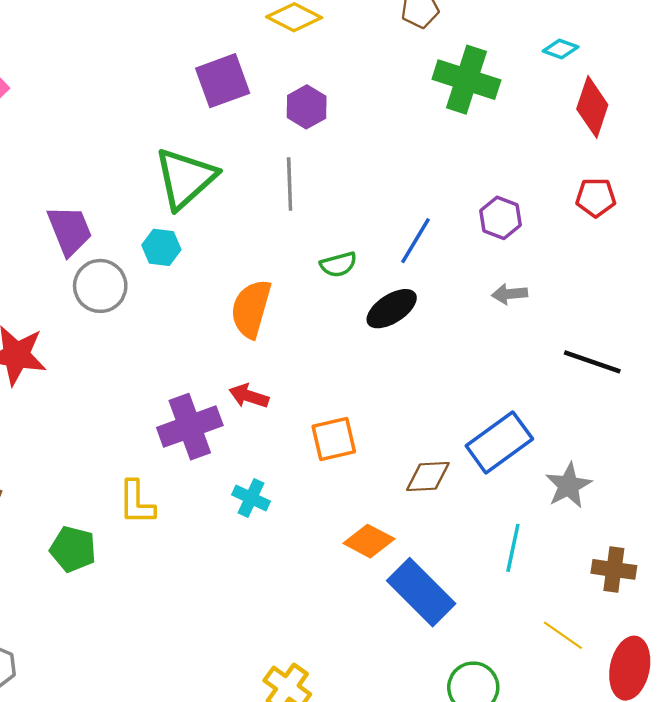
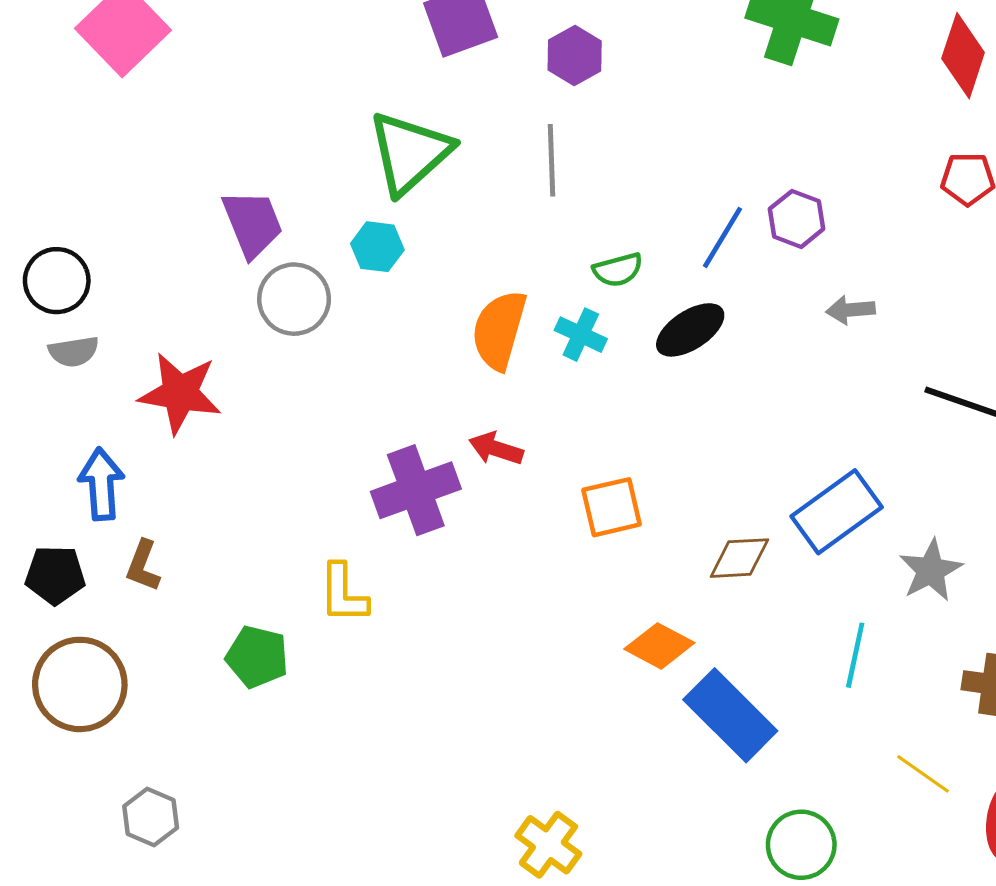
purple hexagon: (500, 218) -> (797, 219), moved
cyan cross: (251, 498) -> (581, 335), moved

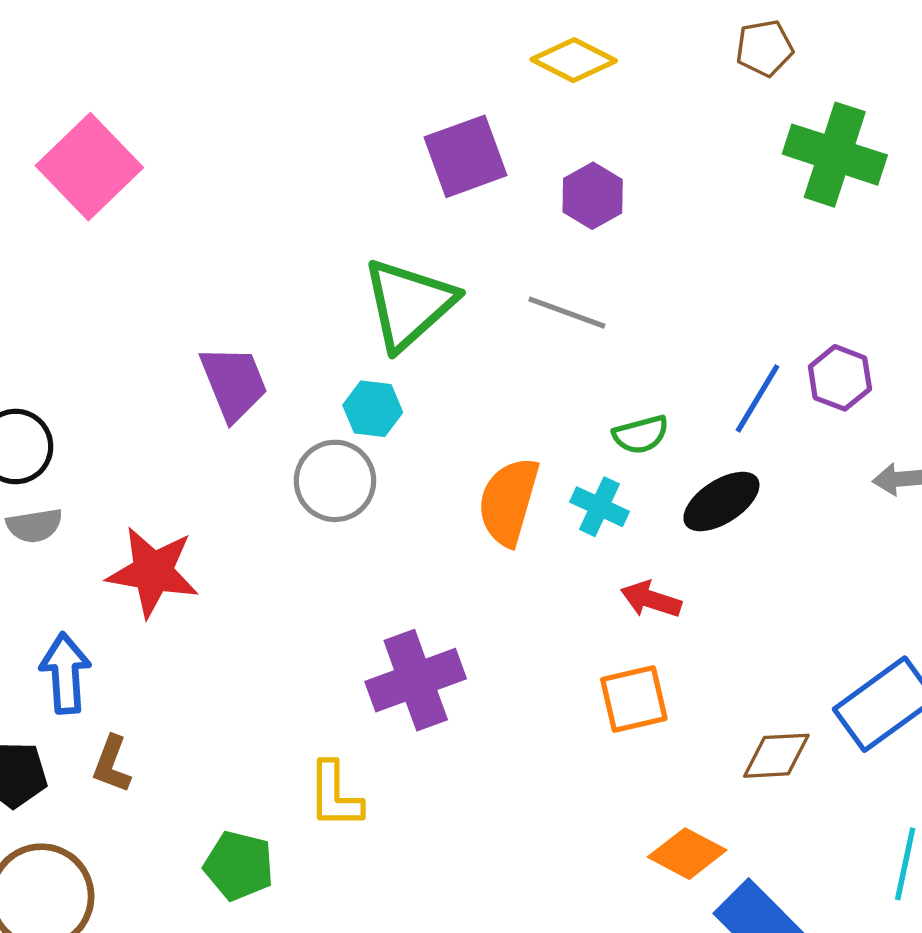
gray line: (551, 160) -> (567, 313), turned -68
gray circle: (294, 299) -> (335, 481), moved
red arrow: (496, 449) -> (651, 599), moved

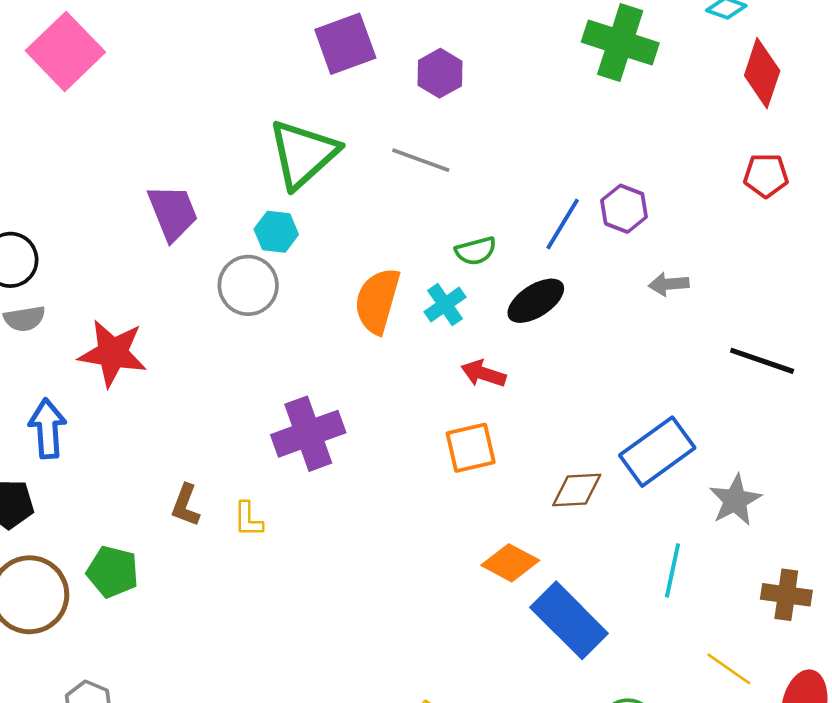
cyan cross: (599, 507) -> (445, 305), turned 30
brown L-shape: (112, 764) -> (186, 505), moved
yellow L-shape: (335, 795) -> (248, 519), size x0.7
green pentagon: (239, 866) -> (113, 572), moved

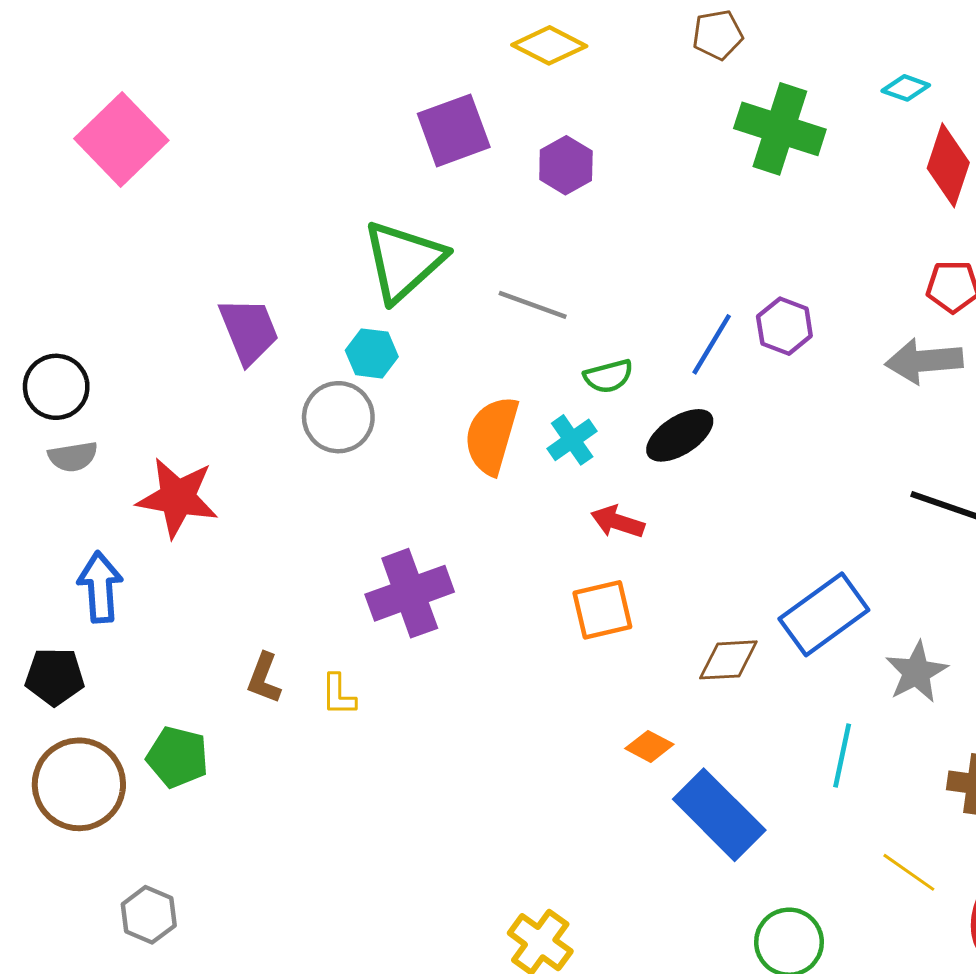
gray line: (421, 160) -> (533, 305), moved
gray arrow: (669, 284) -> (924, 361), moved, size x1.6
orange diamond: (510, 563) -> (649, 746), size x0.7

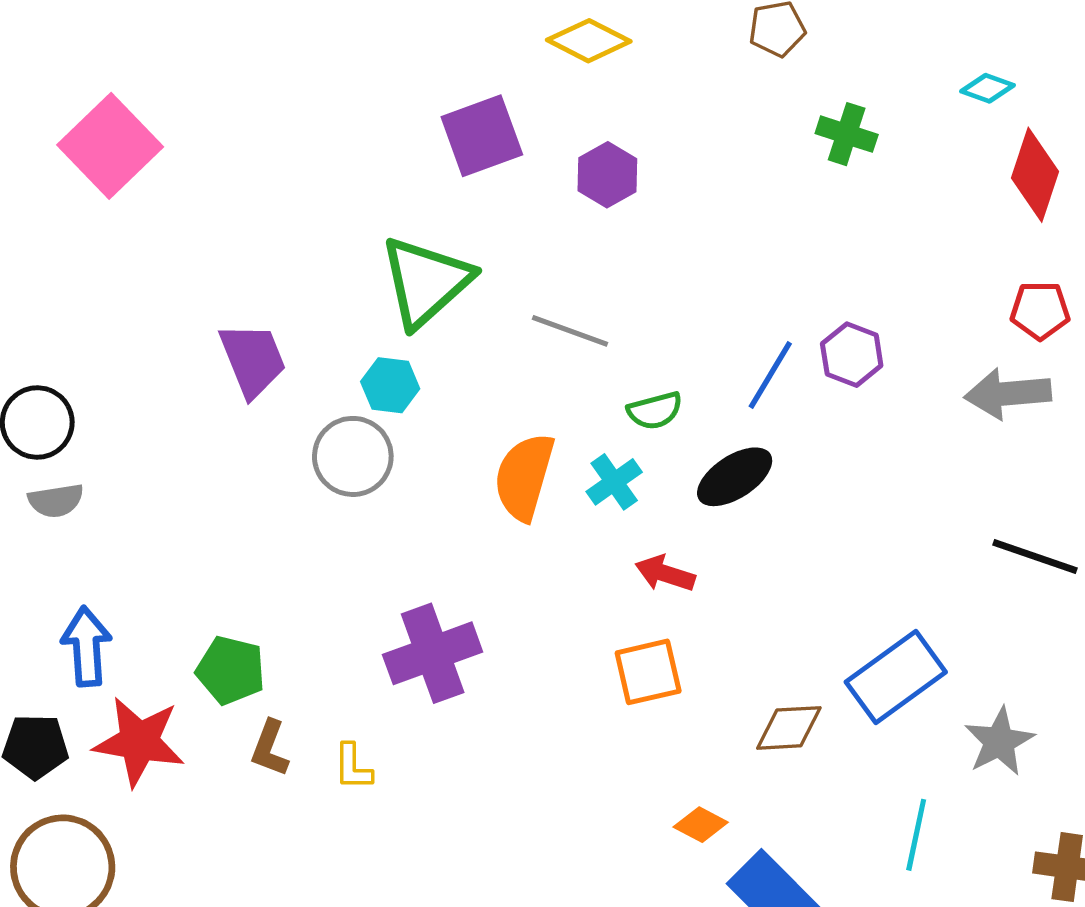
green cross: (780, 129) -> (847, 134), size x0.6
red star: (178, 498) -> (139, 741), moved
green pentagon: (178, 757) -> (231, 670), moved

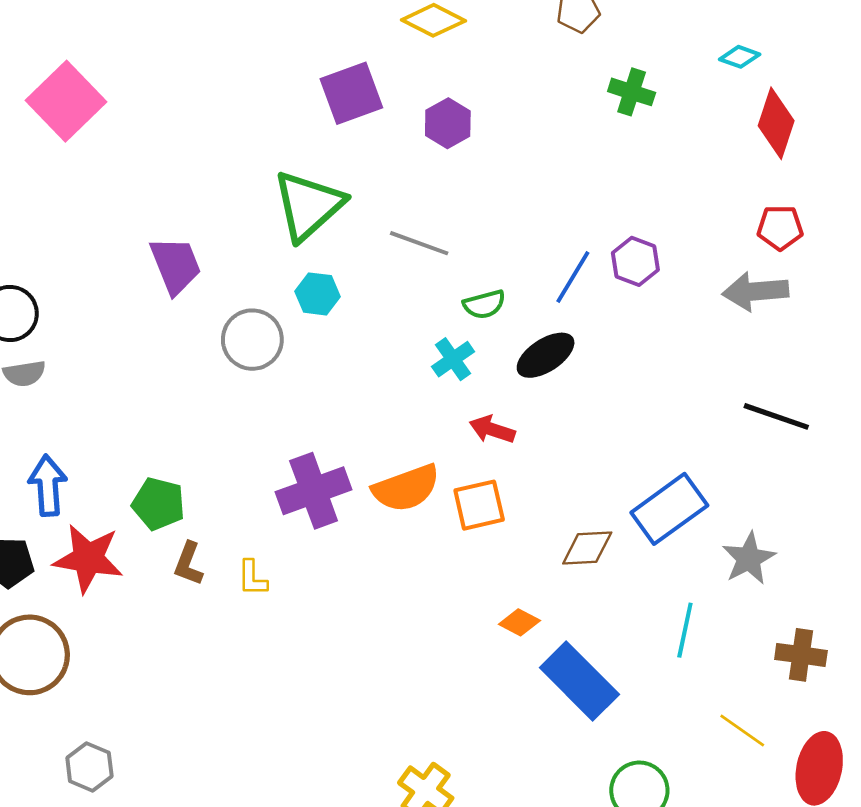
cyan hexagon: (390, 385) -> (317, 294), moved
orange semicircle: (524, 477) -> (406, 488), moved, turned -126

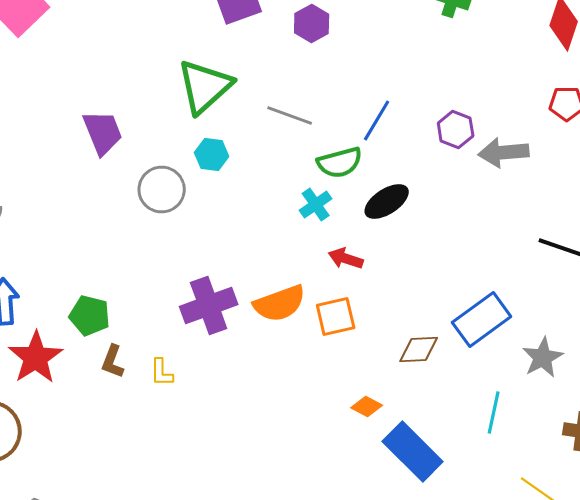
blue line: (573, 277) -> (377, 120), moved
gray arrow: (755, 291) -> (504, 152), moved
green semicircle: (484, 304) -> (340, 162), size x1.4
red star: (88, 558) -> (36, 358), turned 30

